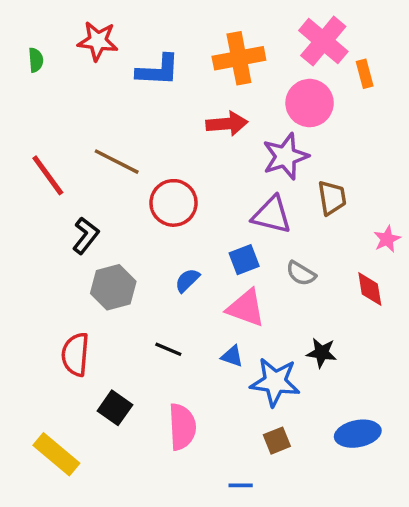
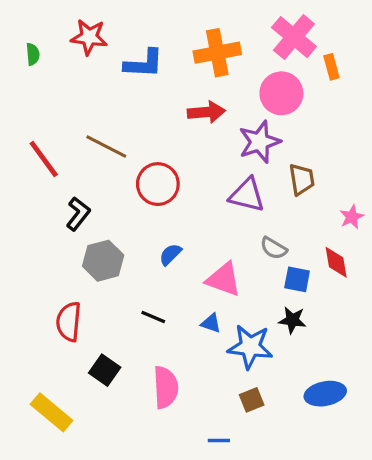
blue square: (244, 260) -> (297, 279), moved, turned 32

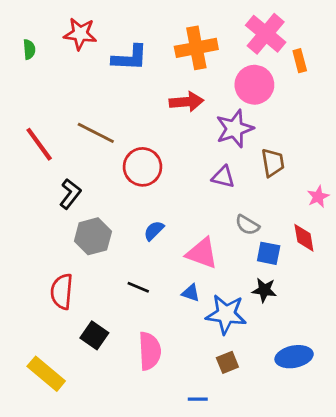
purple triangle: (247, 195) -> (223, 177), size x0.7

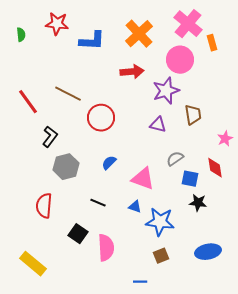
orange cross: (196, 48) -> (139, 34), turned -32
gray semicircle: (247, 225) -> (175, 159), turned 114
black star: (264, 290) -> (198, 203), moved
black square: (94, 335) -> (78, 234), moved

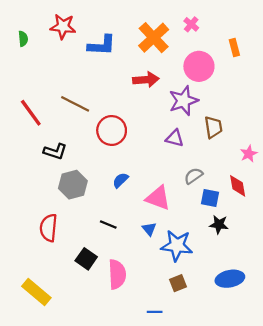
pink cross: (188, 24) -> (191, 24), moved, size x0.5
black L-shape: (50, 137) -> (55, 152), turned 70
blue triangle: (135, 207) -> (149, 229), turned 32

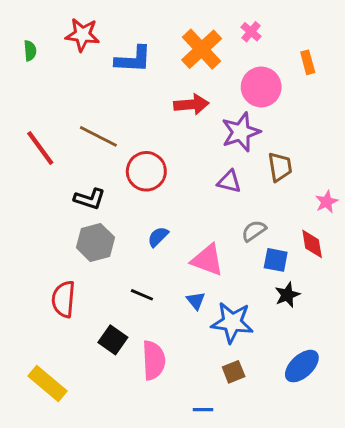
black L-shape: (55, 152) -> (90, 199), moved
black star: (219, 224) -> (287, 295), turned -30
blue ellipse: (230, 279) -> (302, 366), turned -32

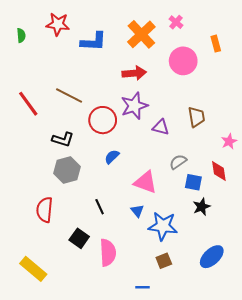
purple star: (241, 132) -> (134, 106), moved
blue semicircle: (158, 237) -> (112, 157), moved
black line: (142, 295) -> (100, 207), turned 42

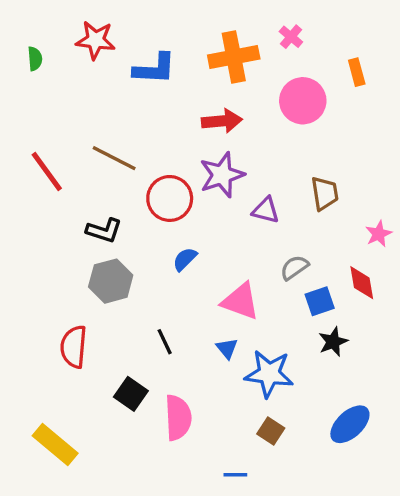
orange cross: (141, 34) -> (234, 57), turned 32
blue square: (193, 182) -> (320, 301), turned -30
brown square: (164, 261) -> (271, 431), turned -35

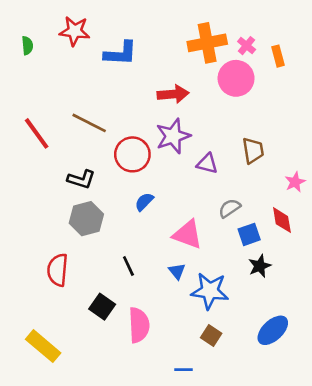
pink cross: (291, 37) -> (247, 46), moved
orange cross: (234, 57) -> (207, 43), moved

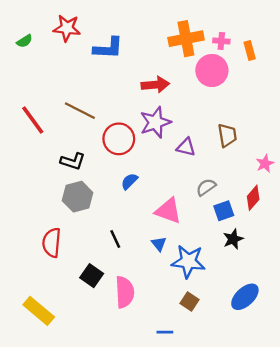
green semicircle: (27, 46) -> (24, 41), turned 63
pink cross: (247, 46) -> (221, 41), turned -35
red diamond: (282, 220) -> (253, 198), turned 50

